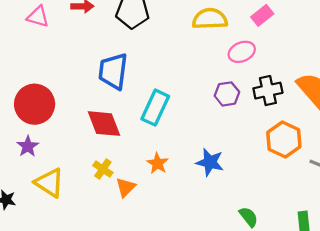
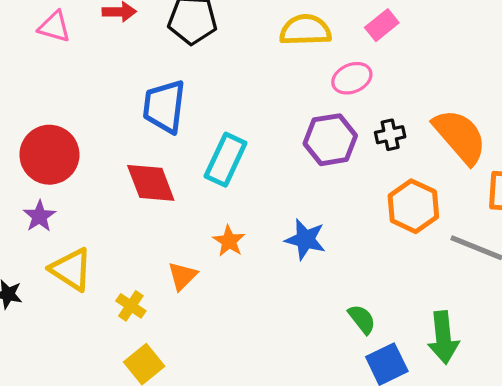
black cross: (268, 91) -> (390, 135), size x0.7
purple hexagon: (227, 94) -> (330, 140), size x1.4
yellow cross: (103, 169) -> (131, 306), moved

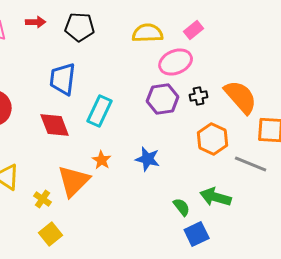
pink ellipse: (352, 78) -> (176, 62), size x1.4
orange triangle: (182, 276) -> (74, 181), size x1.8
green arrow: (443, 337) -> (216, 197), moved, turned 112

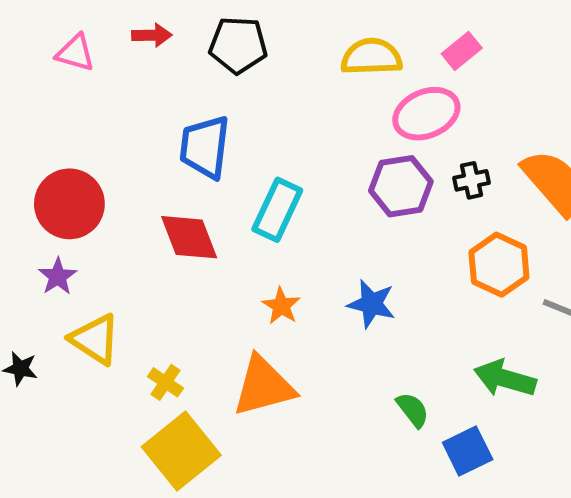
orange triangle: (74, 181) -> (264, 386), moved, turned 30
green semicircle: (182, 207) -> (413, 410), moved
yellow square: (51, 234) -> (181, 451), size x1.6

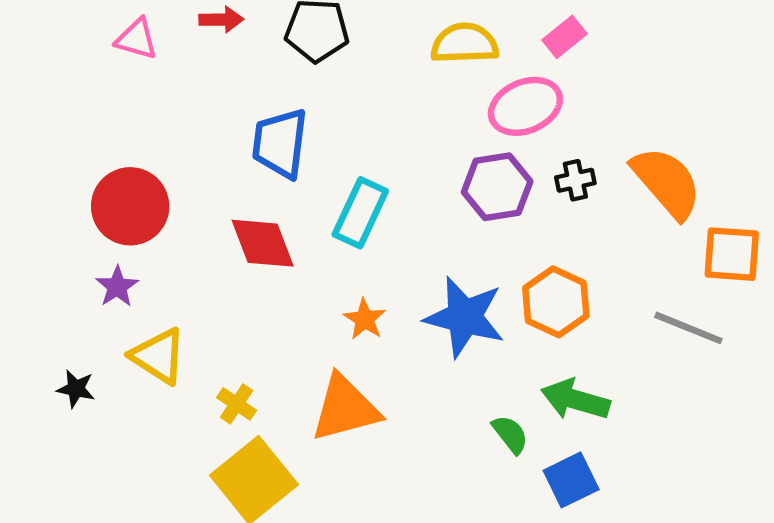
orange hexagon: (499, 265) -> (556, 302), moved
blue star: (371, 304) -> (465, 317), size x1.5
green arrow: (505, 378) -> (575, 400), moved

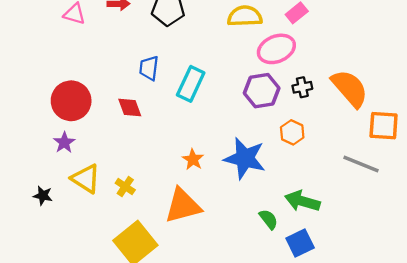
blue trapezoid: (280, 143) -> (149, 68), size x0.7
cyan rectangle: (360, 213) -> (191, 84), moved
red diamond: (263, 243) -> (130, 108), moved, size x0.7
orange hexagon: (556, 302) -> (292, 132), moved, size x0.7
yellow cross: (237, 404) -> (125, 187), moved

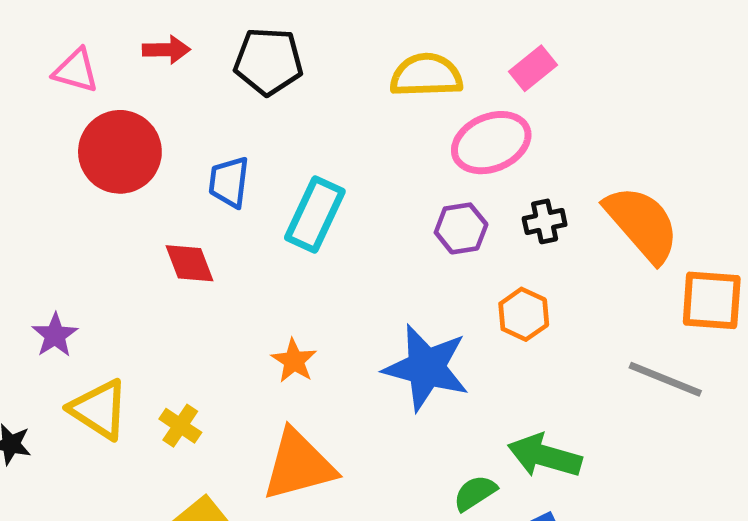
purple hexagon: (262, 91) -> (461, 228), size x0.7
red circle: (71, 101) -> (120, 152), moved
orange star: (193, 159) -> (294, 361), moved
green semicircle: (268, 219) -> (475, 493), turned -85

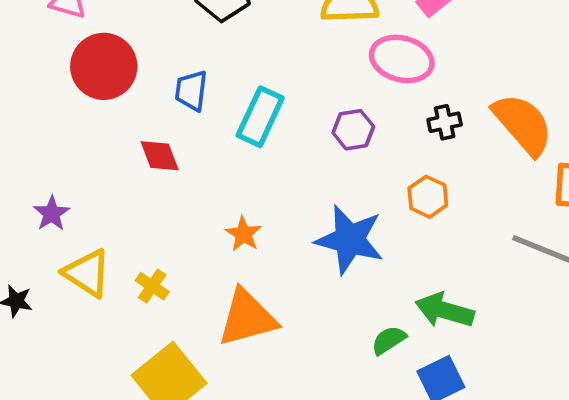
pink ellipse: (491, 143) -> (402, 59), turned 38
purple hexagon: (461, 228) -> (353, 130), moved

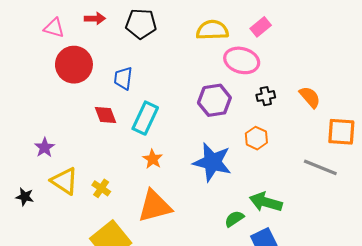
cyan rectangle: (260, 117) -> (145, 118), moved
orange semicircle: (523, 124) -> (310, 97), size x0.6
purple hexagon: (353, 130) -> (214, 100), size x1.4

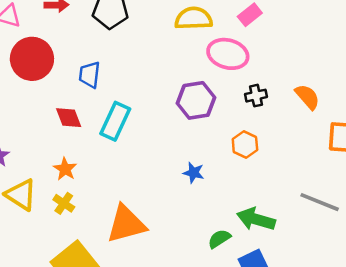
orange star: (153, 159) -> (65, 169), moved
blue star: (212, 162) -> (194, 173), size x0.5
gray line: (320, 167) -> (320, 202), moved

